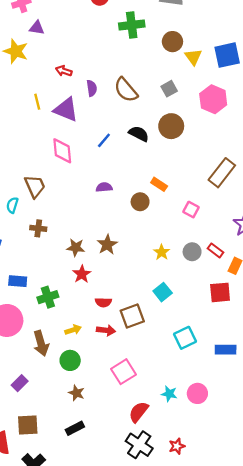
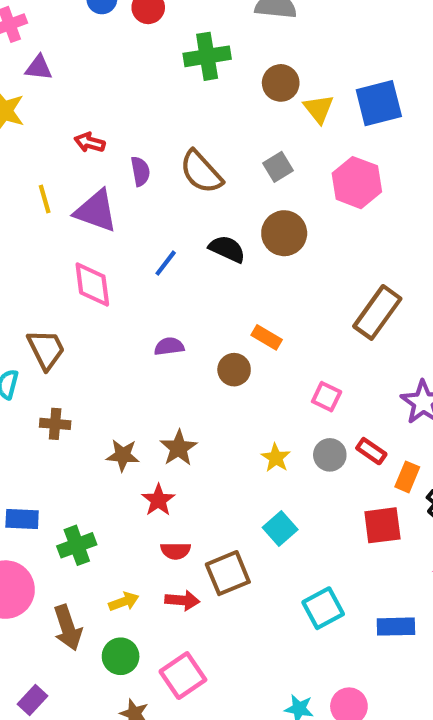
pink square: (191, 210) -> (327, 397), moved
red star: (82, 274) -> (158, 500), moved
pink square: (123, 372) -> (183, 676), moved

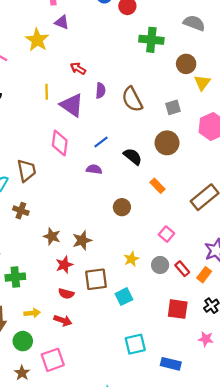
black semicircle: (227, 249) -> (133, 156), moved
orange rectangle: (267, 337) -> (157, 186), moved
purple semicircle: (169, 346) -> (94, 169), moved
orange rectangle: (407, 477) -> (204, 275), moved
brown square: (228, 573) -> (96, 279), moved

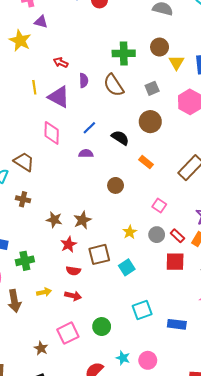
green cross: (151, 40) -> (124, 53), moved
brown trapezoid: (27, 170) -> (24, 162), turned -40
red square: (178, 309) -> (175, 262), moved
green circle: (23, 341) -> (102, 327), moved

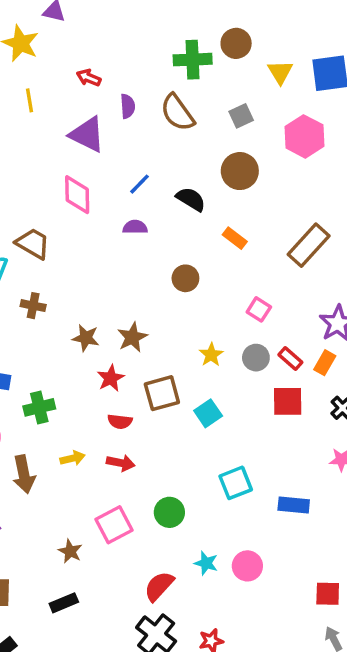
brown circle: (160, 47) -> (236, 43), moved
yellow line: (34, 87) -> (30, 100), moved

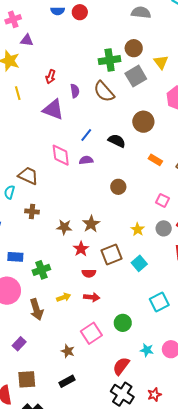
red arrow: (89, 78) -> (51, 77), turned -88
gray square: (241, 116) -> (136, 76), moved, size x1.5
pink diamond: (77, 195) -> (61, 155), moved
orange rectangle: (235, 238) -> (155, 160), moved

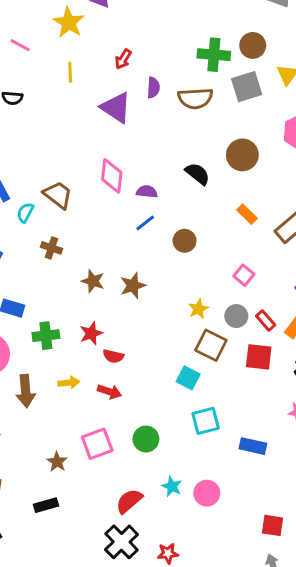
brown semicircle: (104, 92) -> (195, 98), turned -65
blue line: (86, 135) -> (145, 223), moved
red star: (81, 249) -> (91, 333), moved
brown square: (111, 255) -> (211, 345), moved, turned 35
cyan square: (139, 263) -> (188, 378), moved, turned -35

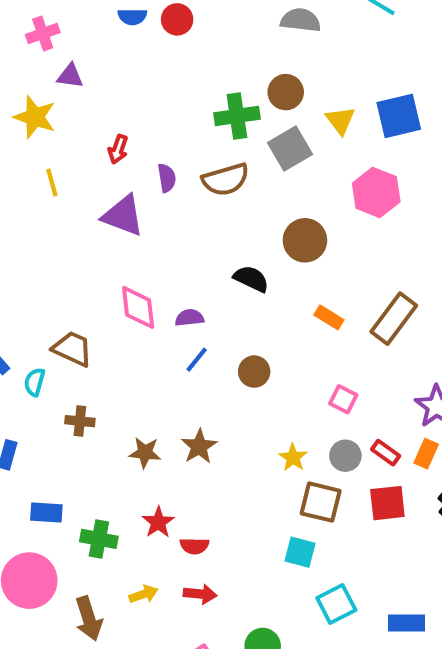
green cross: (46, 336) -> (99, 539), turned 30

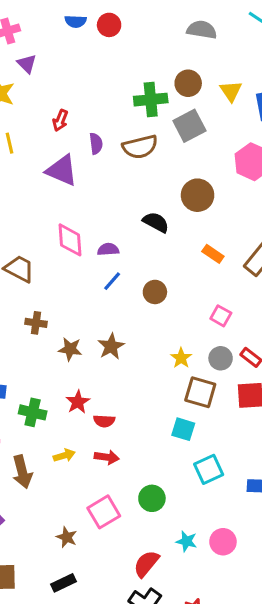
purple triangle: (70, 76) -> (27, 64), turned 35
yellow triangle: (340, 120) -> (231, 91), moved
brown cross: (80, 421) -> (36, 323), moved

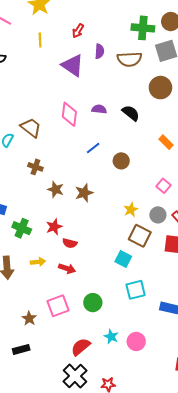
brown circle: (198, 195) -> (160, 88), moved
purple semicircle: (108, 249) -> (99, 109), moved

